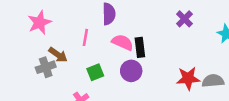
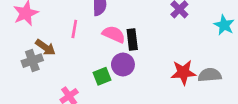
green square: (95, 72) -> (102, 76), moved

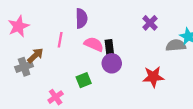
brown arrow: (45, 47) -> (35, 55), turned -78
purple circle: (123, 64) -> (112, 63), moved
gray semicircle: (210, 75) -> (176, 45), moved

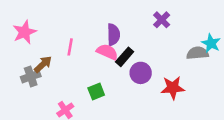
purple semicircle: (81, 18) -> (113, 35), moved
purple cross: (150, 23) -> (162, 20), moved
black rectangle: (109, 49) -> (125, 57), turned 48
purple circle: (112, 63) -> (141, 73), moved

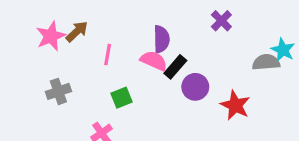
brown arrow: (43, 64) -> (77, 32), moved
red star: (173, 88) -> (235, 105), turned 30
green square: (96, 91) -> (121, 98), moved

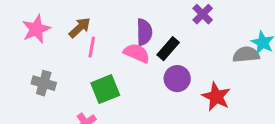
brown arrow: (77, 32) -> (80, 28), moved
black rectangle: (175, 67) -> (168, 49), moved
gray cross: (58, 91) -> (44, 83), turned 35
green square: (121, 98) -> (105, 89), size x1.4

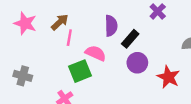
pink star: (36, 29) -> (25, 23), turned -30
pink semicircle: (137, 53) -> (96, 53), moved
gray cross: (44, 83) -> (23, 76), moved

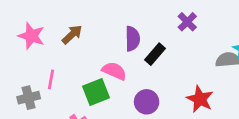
pink line: (69, 38) -> (51, 79), moved
purple circle: (137, 63) -> (147, 102), moved
gray cross: (23, 76) -> (29, 98), turned -30

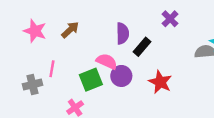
red star: (200, 99) -> (160, 82), moved
purple circle: (147, 102) -> (121, 76), moved

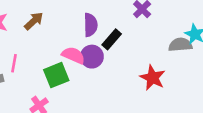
purple circle: (121, 76) -> (92, 57), moved
red star: (160, 82) -> (153, 78), moved

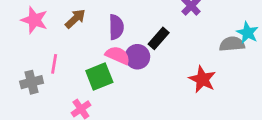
purple semicircle: (91, 25) -> (116, 27), moved

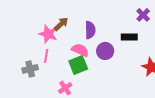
pink star: (34, 20) -> (48, 34), moved
black rectangle: (159, 38) -> (129, 37), moved, turned 49
pink semicircle: (118, 55) -> (80, 50), moved

